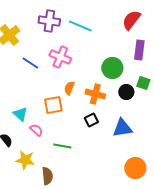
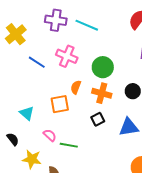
green circle: (112, 68) -> (103, 67), moved
pink semicircle: (36, 130) -> (50, 135), moved

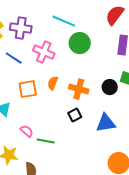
purple cross: (56, 20) -> (21, 28), moved
green circle: (103, 67) -> (80, 43), moved
orange square: (60, 104) -> (28, 89), moved

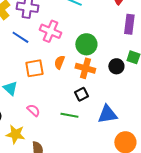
green circle: (80, 43) -> (86, 44), moved
blue triangle: (106, 123) -> (107, 114), moved
green line: (46, 141) -> (69, 115), moved

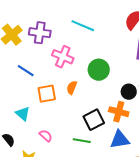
blue line: (20, 37) -> (26, 71), moved
orange cross: (85, 68) -> (119, 112), moved
black square: (81, 94) -> (94, 120), size x1.5

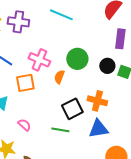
pink cross: (63, 57) -> (39, 60), moved
orange semicircle: (72, 88) -> (59, 77), moved
black circle: (129, 92) -> (107, 66), moved

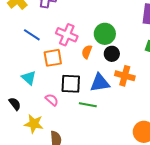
black circle: (107, 66) -> (112, 54), moved
black square: (72, 109) -> (71, 84), moved, turned 30
blue triangle: (98, 129) -> (100, 83), moved

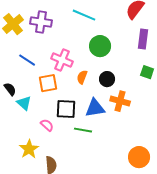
green circle: (105, 34) -> (100, 46), moved
black semicircle: (15, 104) -> (10, 89), moved
yellow star: (34, 124) -> (29, 149), turned 30

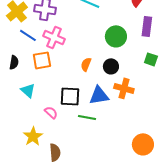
green circle: (100, 46) -> (116, 36), moved
blue line: (27, 60) -> (28, 35), moved
pink cross: (62, 60) -> (54, 37), moved
orange square: (48, 83) -> (42, 60), moved
black semicircle: (10, 89) -> (14, 62), moved, turned 48

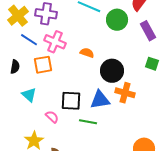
purple rectangle: (147, 26) -> (148, 31), turned -36
green circle: (116, 36) -> (117, 20), moved
orange semicircle: (86, 64) -> (87, 53), moved, turned 88
black circle: (111, 66) -> (112, 71), size x1.5

